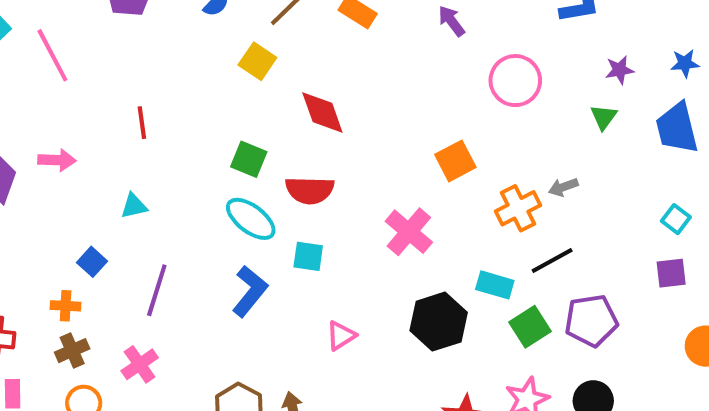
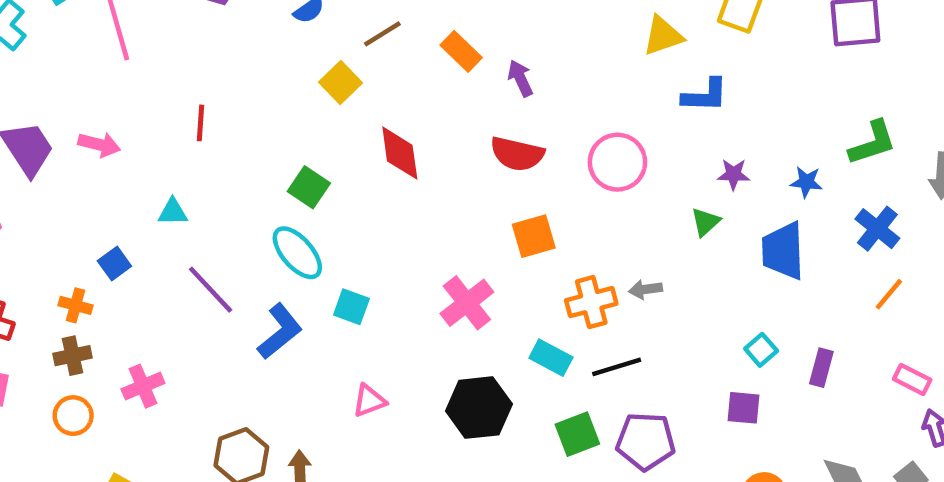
purple arrow: (451, 21) -> (520, 78), moved
red semicircle: (310, 190) -> (517, 154), moved
cyan rectangle: (495, 285) -> (551, 358), moved
purple line: (157, 290) -> (211, 290), moved, turned -72

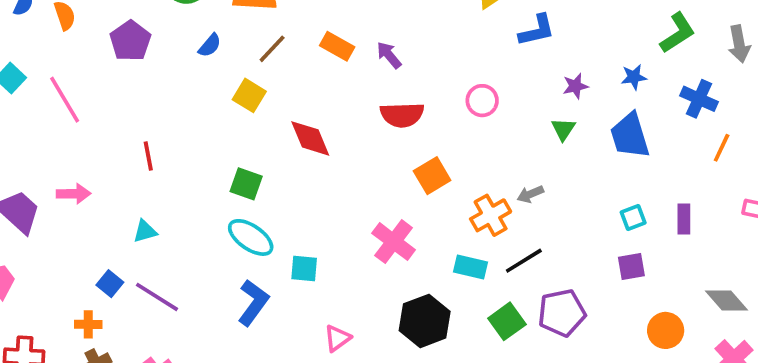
pink circle: (617, 162) -> (482, 101), size x0.7
purple line: (211, 290) -> (157, 297), moved
cyan square: (761, 350) -> (633, 218), turned 35

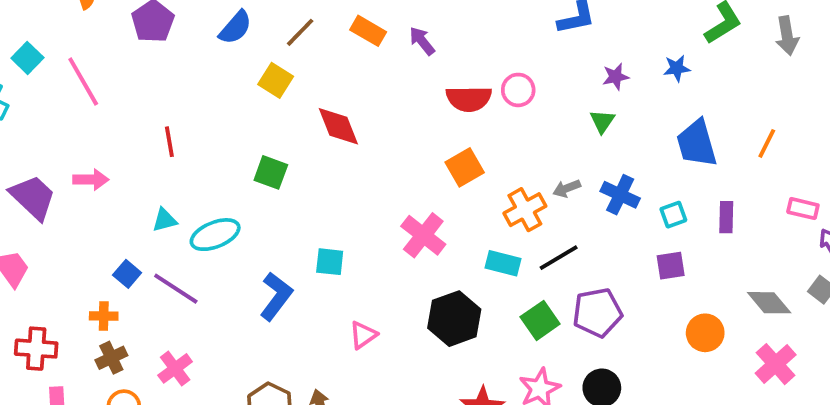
blue semicircle: (210, 45) -> (235, 28), size x1.4
blue cross: (699, 99) -> (620, 195), moved
red semicircle: (402, 115) -> (469, 99), moved
blue trapezoid: (630, 136) -> (697, 143), moved
cyan ellipse: (251, 237) -> (215, 235), moved, turned -57

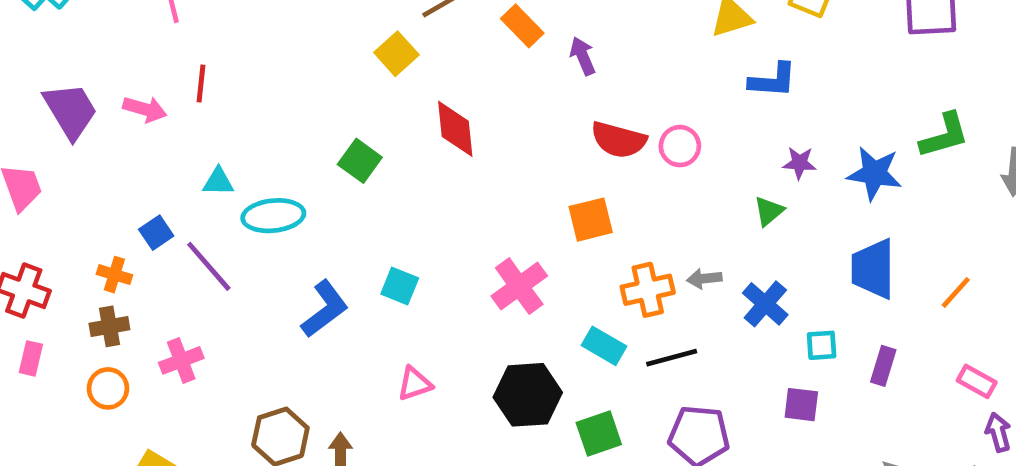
blue star: (677, 68) -> (874, 173), size x1.6
red line: (169, 142) -> (201, 84), moved
green square: (540, 320) -> (599, 433), moved

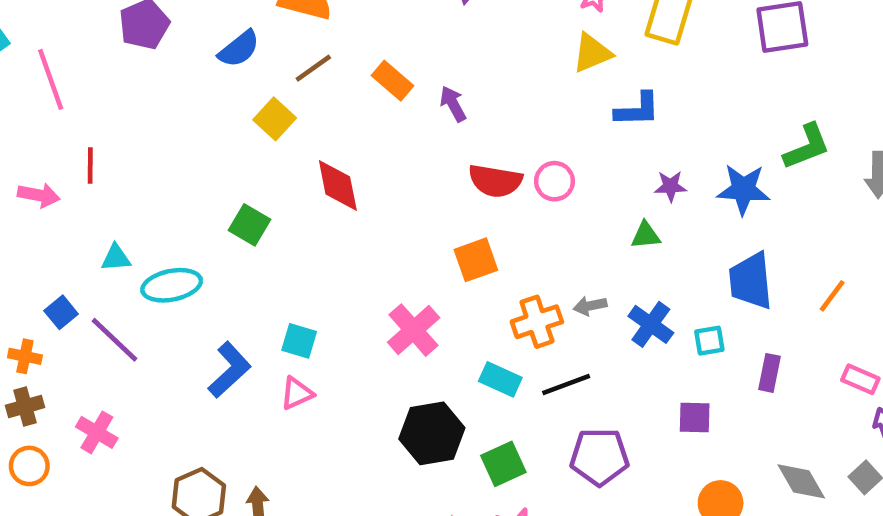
green triangle: (769, 211) -> (646, 235), turned 40
cyan square: (822, 345) -> (709, 341), moved
pink cross: (181, 360) -> (97, 432), turned -33
pink triangle: (415, 384) -> (297, 393), moved

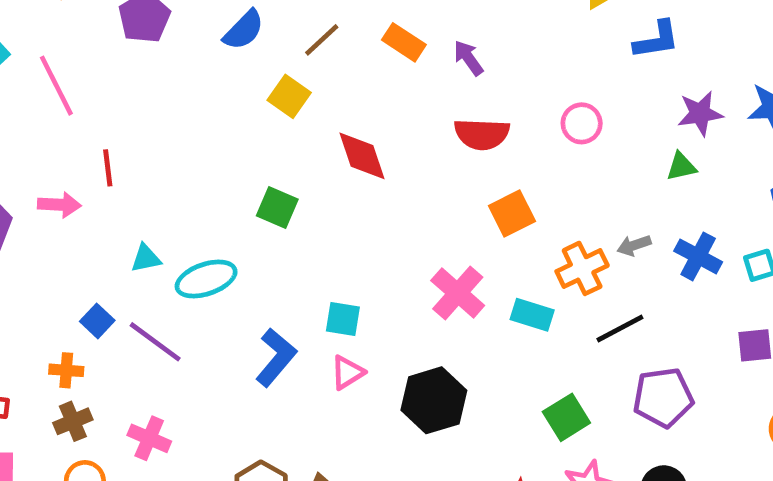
red semicircle: (495, 181) -> (482, 134), moved
purple star: (671, 186) -> (700, 113), size x1.4
cyan rectangle: (500, 379) -> (532, 315), moved
black hexagon: (432, 433) -> (434, 400), moved

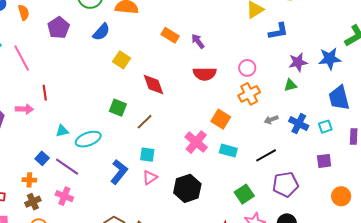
brown line: (322, 40) -> (145, 122), moved
orange square: (512, 214) -> (221, 119), moved, turned -30
orange cross: (582, 268) -> (249, 94), moved
pink cross: (149, 438) -> (64, 196), moved

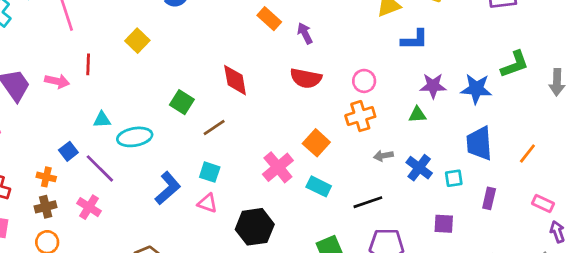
yellow square: (122, 60) -> (137, 41), moved
pink triangle: (150, 177) -> (207, 203), turned 42

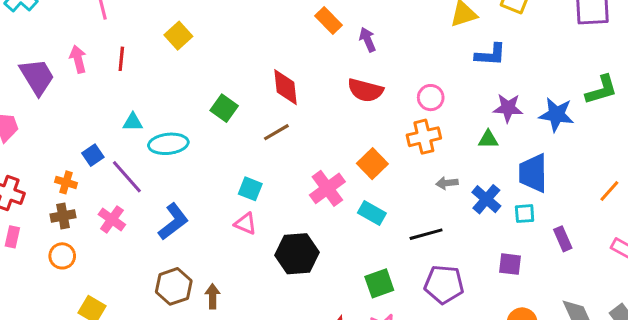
pink arrow: (57, 81) -> (78, 59), moved, turned -120
brown line: (214, 128) -> (276, 132), moved
blue trapezoid: (479, 143) -> (533, 173), moved
blue L-shape: (168, 188) -> (173, 222), moved
purple rectangle: (489, 198) -> (563, 239), turned -40

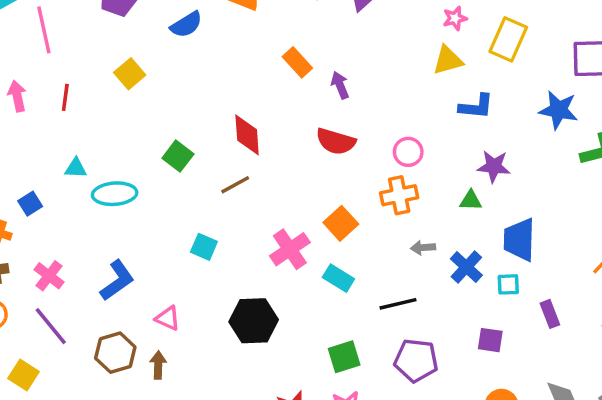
blue star: (556, 115) -> (558, 110), moved
purple line: (127, 177) -> (51, 326), moved
pink triangle: (246, 224) -> (168, 318), moved

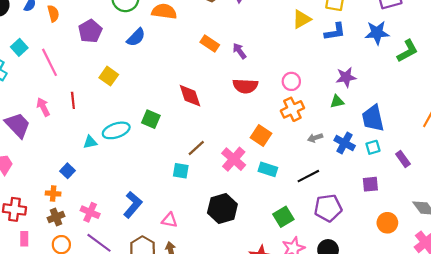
blue L-shape: (476, 106) -> (335, 32), moved
brown line: (235, 185) -> (196, 148), moved
cyan ellipse: (115, 194) -> (116, 130), moved

